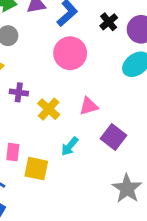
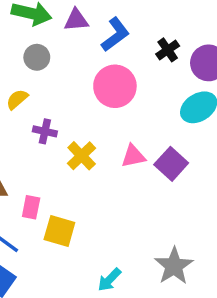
purple square: (114, 137) -> (171, 164), moved
cyan arrow: (70, 146) -> (109, 280), moved

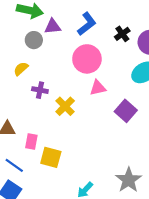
purple triangle: (76, 20) -> (53, 26), moved
pink triangle: (133, 156) -> (98, 88), moved

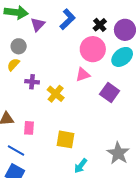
purple triangle: (53, 26) -> (38, 24), turned -35
gray circle: (34, 40) -> (19, 46), moved
pink circle: (87, 59) -> (93, 49), moved
yellow square: (51, 157) -> (66, 139), moved

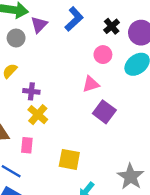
gray circle: (19, 46) -> (16, 38), moved
pink circle: (93, 49) -> (103, 55), size x0.6
purple square: (110, 93) -> (104, 112), moved
yellow cross: (56, 94) -> (38, 115), moved

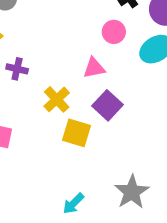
yellow cross: (38, 115) -> (57, 99), moved
yellow square: (69, 159) -> (76, 133), moved

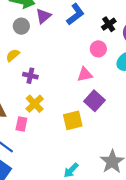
yellow cross: (57, 99) -> (35, 104), moved
yellow square: (76, 133) -> (73, 120), turned -30

